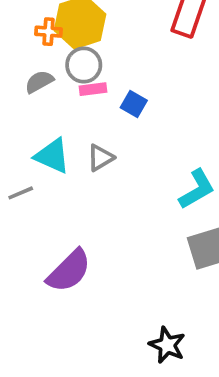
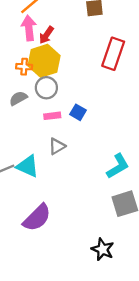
pink rectangle: (93, 89) -> (52, 116), moved
cyan triangle: (52, 156) -> (28, 166), moved
black star: (167, 345) -> (103, 249), moved

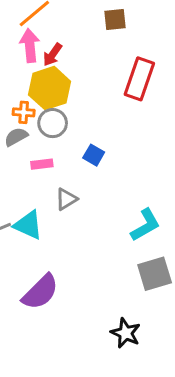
orange cross: (24, 67) -> (24, 112), moved
pink rectangle: (52, 116) -> (42, 164), moved

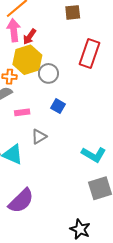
gray circle: (53, 123) -> (48, 73), moved
cyan L-shape: (145, 225) -> (94, 154), turned 60

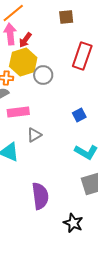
blue square: (58, 106) -> (79, 115), moved, turned 32
pink rectangle: (22, 112) -> (18, 112), size x1.5
purple semicircle: (21, 201) -> (40, 196), moved, turned -52

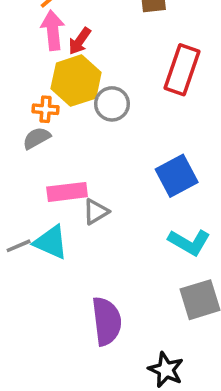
pink rectangle: (18, 112) -> (67, 192), moved
blue square: (79, 115) -> (177, 176), size x1.6

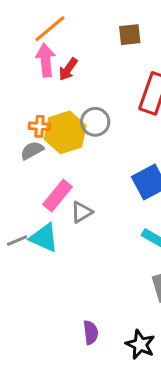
yellow hexagon: (76, 81) -> (65, 132), moved
pink rectangle: (67, 192) -> (58, 196), turned -44
purple semicircle: (107, 321) -> (91, 332), moved, size x0.6

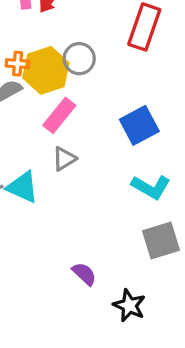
pink rectangle: (58, 196) -> (59, 115), moved
purple semicircle: (91, 332) -> (84, 274), moved, turned -40

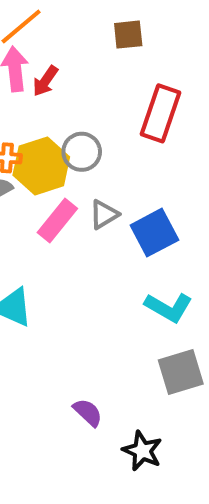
gray triangle: (64, 159) -> (104, 214), moved

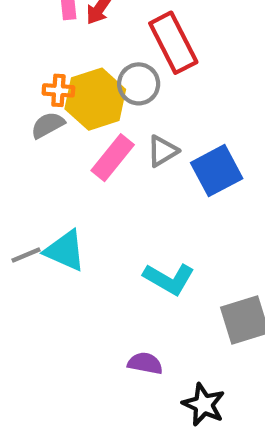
red rectangle: (160, 113) -> (173, 43), moved, turned -46
cyan L-shape: (169, 307) -> (169, 279), moved
purple semicircle: (88, 412) -> (145, 363), turned -32

